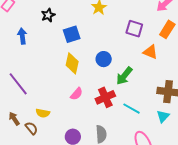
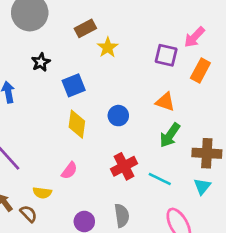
purple square: (134, 29) -> (166, 55), moved
orange triangle: (150, 52) -> (165, 102), moved
green arrow: (124, 76) -> (170, 135), moved
pink semicircle: (77, 94) -> (69, 171), moved

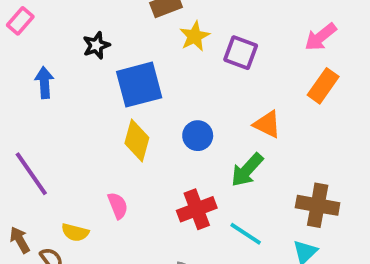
purple square: (166, 55) -> (241, 53), moved
blue square: (74, 85) -> (139, 85), size x1.4
green arrow: (170, 135) -> (247, 170), moved
pink semicircle: (69, 171) -> (118, 206), turned -66

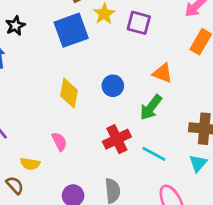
black star: (96, 45) -> (15, 26), moved
blue square: (139, 85) -> (71, 30), moved

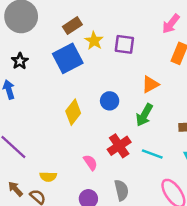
orange triangle: (163, 73) -> (150, 84), turned -42
yellow diamond: (69, 93) -> (73, 112), turned 35
pink semicircle: (59, 142) -> (90, 163), moved

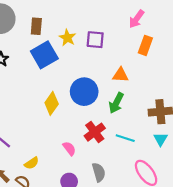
brown rectangle: (72, 26) -> (36, 26), moved, turned -49
orange triangle: (150, 84) -> (121, 75), turned 35
blue circle: (110, 101) -> (84, 92), size x1.6
yellow semicircle: (48, 177) -> (32, 163), turned -32

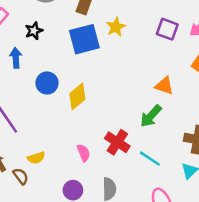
purple square: (95, 40) -> (167, 29), moved
blue circle: (84, 92) -> (47, 83), moved, size x0.7
red cross: (95, 132) -> (117, 142), turned -36

